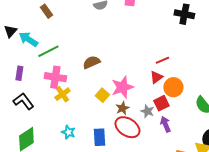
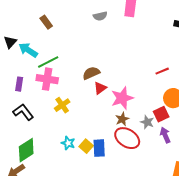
pink cross: (55, 77) -> (47, 79), moved
red triangle: (156, 77) -> (100, 88), moved
yellow square: (102, 95) -> (86, 146), moved

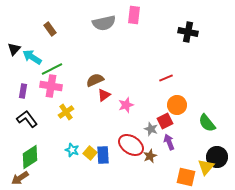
gray semicircle: (100, 16) -> (104, 23), size x1.6
pink star: (122, 98) -> (126, 105), size x0.7
brown star: (122, 119) -> (150, 156), moved

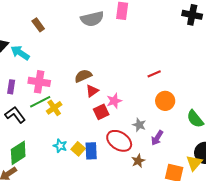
black cross: (188, 32) -> (192, 15), moved
green line: (52, 69) -> (40, 102), moved
red square: (165, 121) -> (101, 112), moved
purple arrow: (169, 142) -> (157, 138), turned -126
brown star: (150, 156) -> (138, 161), moved

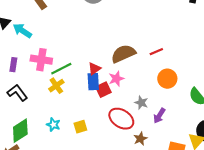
brown semicircle: (83, 76) -> (123, 54), moved, size x1.4
green line: (40, 102) -> (61, 69), moved
cyan star: (60, 146) -> (53, 125), moved
yellow square: (78, 149) -> (80, 127), turned 32
blue rectangle: (91, 151) -> (93, 82), moved

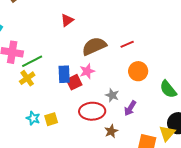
red triangle: (94, 69) -> (67, 20), moved
red ellipse: (121, 119) -> (92, 111), turned -35
cyan star: (53, 125) -> (33, 118), moved

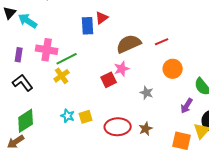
blue rectangle: (64, 74) -> (88, 26), moved
purple arrow: (130, 108) -> (187, 106), moved
red ellipse: (92, 111) -> (118, 127), moved

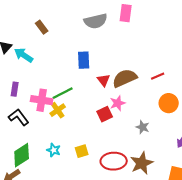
red triangle: (102, 18) -> (104, 80), moved, turned -32
pink cross: (47, 50) -> (42, 100), moved
cyan star: (68, 116) -> (54, 150), moved
brown star: (146, 129) -> (142, 163), size x1.6

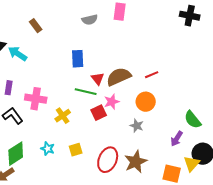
gray semicircle: (96, 21) -> (90, 20), size x0.7
green line: (63, 93) -> (86, 92), moved, turned 40
orange circle: (169, 103) -> (146, 102), moved
yellow cross: (58, 110) -> (63, 116), moved
red ellipse: (114, 161) -> (108, 160), turned -65

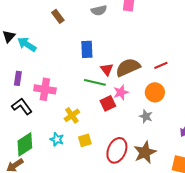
brown rectangle: (36, 26) -> (58, 16), moved
yellow cross: (63, 116) -> (72, 115), moved

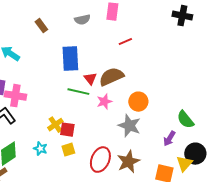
blue rectangle: (87, 49) -> (70, 59), size x1.4
red line: (161, 65) -> (125, 42), moved
pink cross: (45, 89) -> (15, 96), moved
red square: (108, 103) -> (67, 130), moved, turned 35
gray star: (146, 116) -> (129, 126), size x1.6

